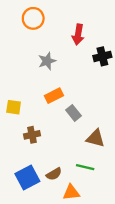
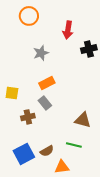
gray rectangle: (74, 113) -> (45, 103), moved

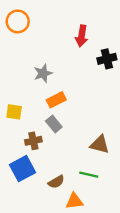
orange circle: (29, 16) -> (18, 21), moved
gray star: (41, 53) -> (43, 73), moved
blue square: (24, 154) -> (22, 169), moved

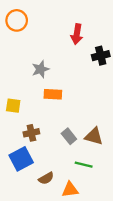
orange rectangle: (56, 100) -> (53, 94), turned 30
gray rectangle: (54, 124) -> (69, 136), moved
brown semicircle: (56, 182) -> (46, 178), moved

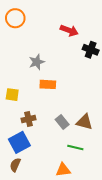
red arrow: (77, 34) -> (69, 30), turned -78
black cross: (101, 56) -> (91, 50), turned 35
brown semicircle: (46, 178) -> (15, 165), moved, turned 144

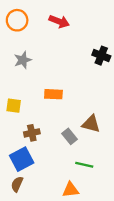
red arrow: (69, 30) -> (59, 21), moved
gray star: (37, 62) -> (23, 60), moved
brown triangle: (84, 122) -> (91, 124), moved

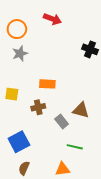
orange circle: (17, 20) -> (17, 29), moved
brown cross: (32, 133) -> (38, 107), moved
brown semicircle: (17, 184) -> (24, 168), moved

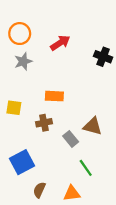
red arrow: (52, 19) -> (60, 43), moved, turned -54
green line: (75, 147) -> (86, 168), turned 42
brown semicircle: (24, 168) -> (39, 190), moved

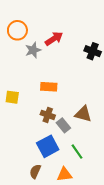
gray star: (23, 61) -> (33, 50), moved
brown cross: (44, 123) -> (48, 115), moved, turned 32
blue square: (22, 162) -> (48, 146), moved

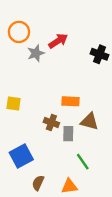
orange rectangle: (49, 87) -> (70, 101), moved
gray rectangle: (63, 125) -> (68, 134), turned 40
blue square: (48, 146) -> (21, 156), moved

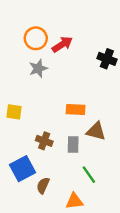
orange circle: (19, 32) -> (36, 38), moved
gray star: (36, 53) -> (38, 68), moved
brown cross: (51, 123) -> (44, 141), moved
brown semicircle: (38, 183) -> (43, 185), moved

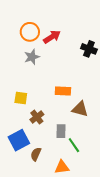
yellow square: (14, 112) -> (21, 98), moved
brown cross: (44, 141) -> (37, 117), turned 32
gray rectangle: (73, 144) -> (61, 131), moved

